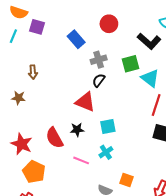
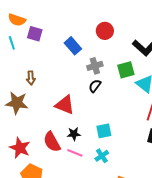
cyan line: (13, 36) -> (12, 43), turned -40
brown star: (19, 98) -> (17, 103), size x1.6
red triangle: (85, 102) -> (65, 105), moved
pink line: (81, 160) -> (75, 153), moved

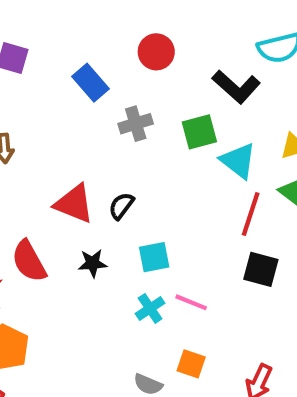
black semicircle: (95, 86) -> (121, 206), moved
red semicircle: (52, 142) -> (29, 261), moved
pink line: (75, 153) -> (191, 302), moved

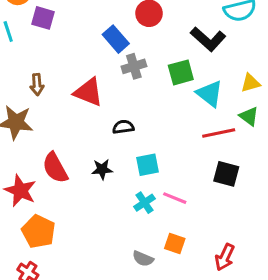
blue rectangle: (91, 83) -> (116, 39), moved
red triangle: (74, 204) -> (88, 92), moved
black semicircle: (121, 206) -> (123, 127), turned 45
red line: (251, 214) -> (219, 133), turned 60

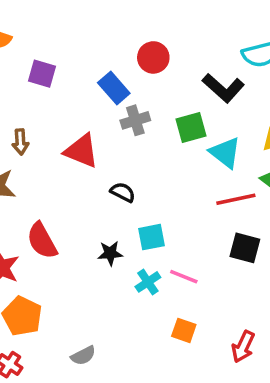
purple square: (43, 18) -> (42, 74), moved
black semicircle: (123, 127) -> (123, 192), turned 35
black star: (102, 169) -> (110, 253), moved
gray semicircle: (143, 259) -> (83, 356), moved, turned -50

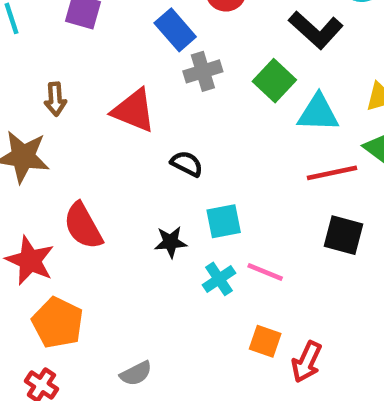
green square: (191, 128) -> (274, 81), turned -32
cyan triangle: (225, 153) -> (318, 113), turned -36
red arrow: (243, 347) -> (307, 362), moved

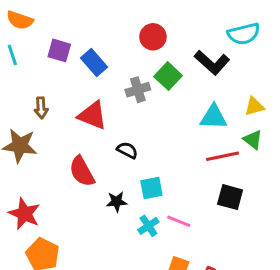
blue rectangle: (175, 30) -> (94, 63), moved
green square: (274, 81) -> (168, 76), moved
red semicircle: (83, 226) -> (82, 171), moved

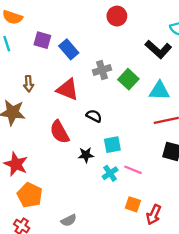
red circle: (153, 37) -> (117, 16), moved
green square: (168, 76) -> (128, 79), moved

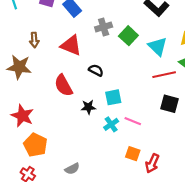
cyan triangle: (159, 91) -> (158, 46), turned 42

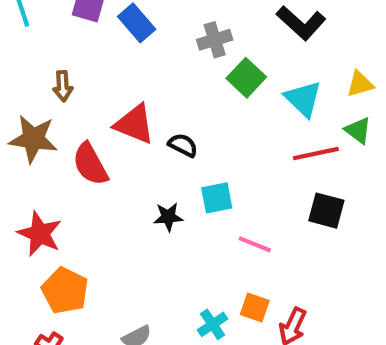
gray cross: (104, 27) -> (215, 40), moved
red triangle: (71, 45) -> (135, 124), moved
red semicircle: (64, 85) -> (90, 164), moved
cyan cross: (111, 124) -> (213, 324), moved

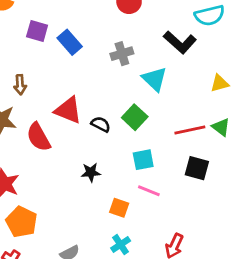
green square: (246, 78) -> (135, 117), moved
cyan triangle: (303, 99) -> (154, 79), moved
green triangle: (358, 130) -> (221, 127), moved
cyan square: (217, 198) -> (143, 160), moved
orange square: (255, 308) -> (119, 208), moved

